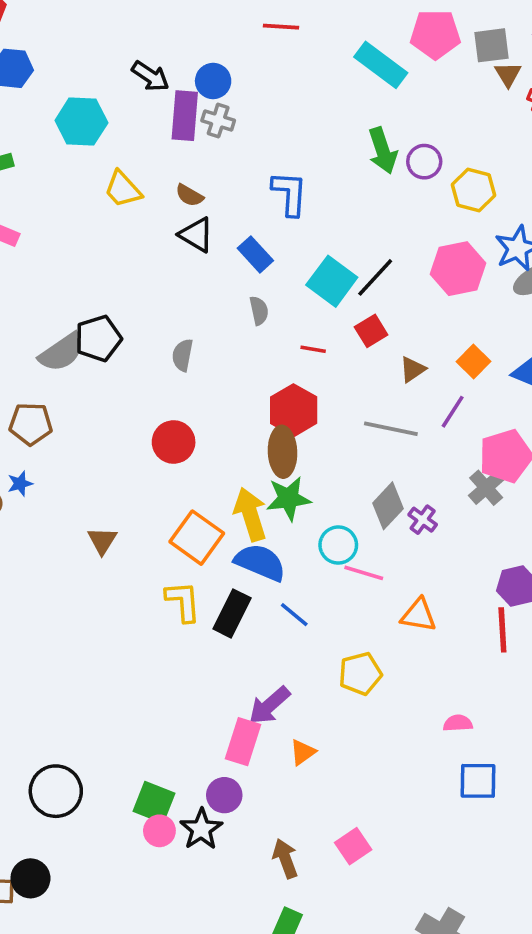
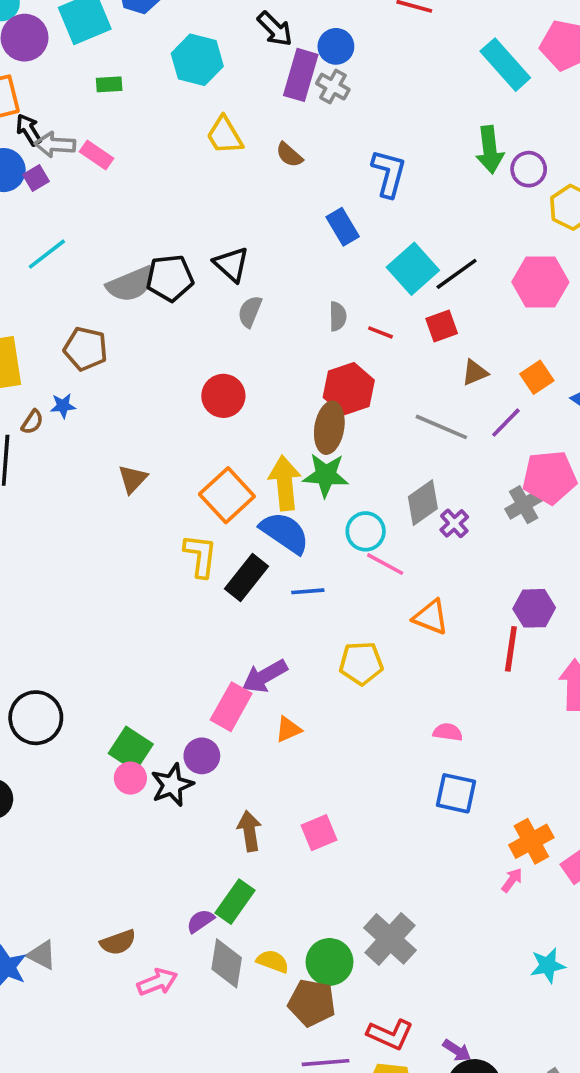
black triangle: (196, 235) -> (231, 264), moved
gray semicircle: (259, 311) -> (338, 316), moved
blue line: (294, 615) -> (308, 591), turned -56

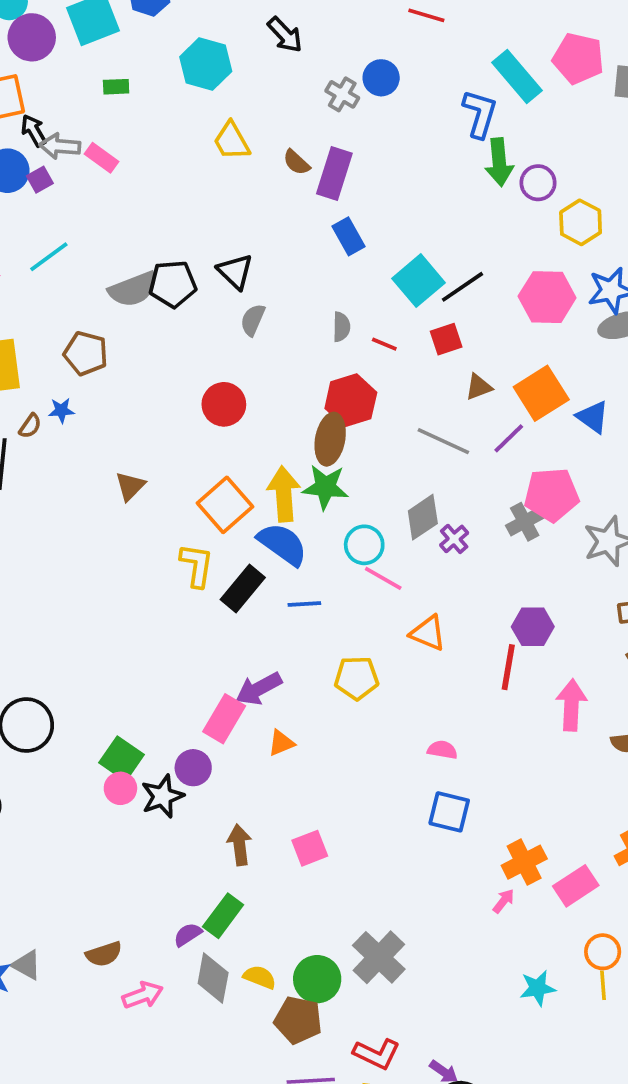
blue circle: (336, 46) -> (381, 78), moved
purple rectangle: (301, 75) -> (334, 174), moved
blue L-shape: (389, 173) -> (480, 114), moved
orange square: (537, 377) -> (541, 393), size x1.6

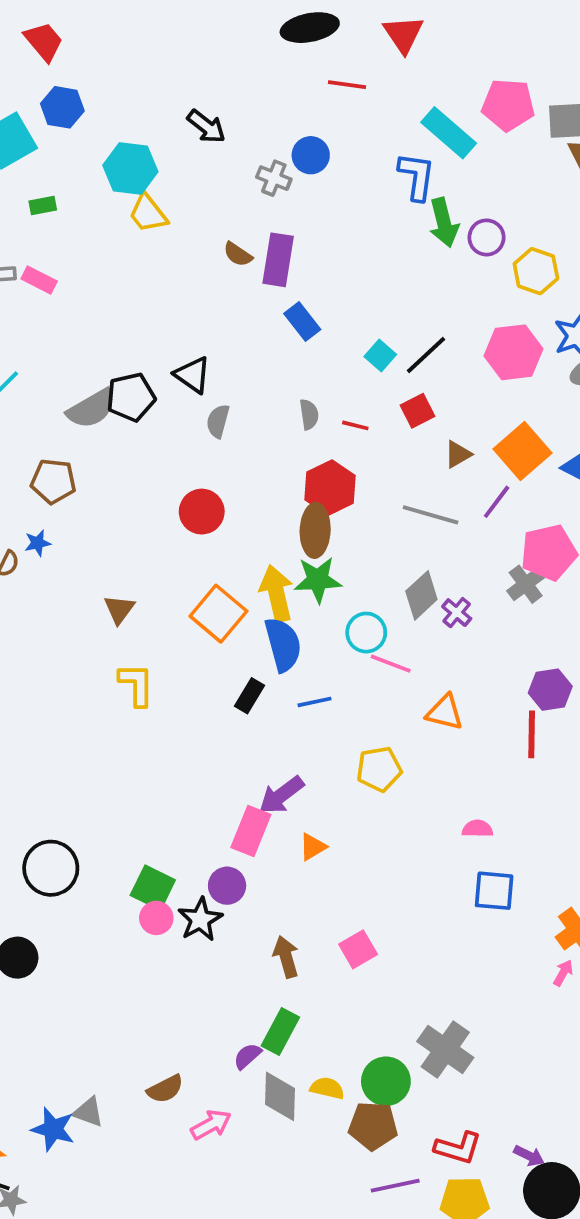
yellow trapezoid: (232, 141) -> (148, 213), moved
cyan square: (419, 281) -> (380, 355), size x0.6
blue semicircle: (282, 544) -> (283, 645), turned 48
yellow L-shape: (197, 565) -> (136, 685), moved
black rectangle: (243, 589) -> (249, 696), size x0.7

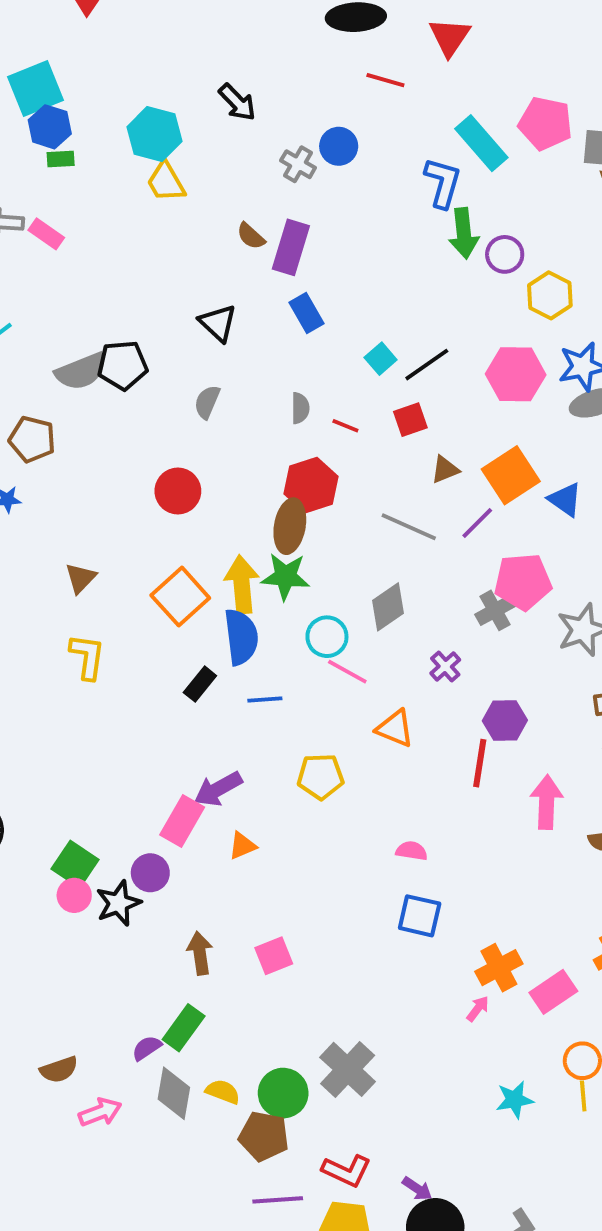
blue hexagon: (62, 107) -> (50, 127), moved
black triangle: (193, 375) -> (218, 323), moved
purple cross: (457, 613) -> (445, 667), moved

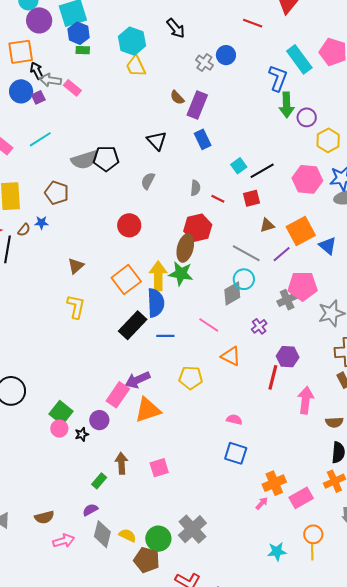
cyan circle: (327, 637) -> (244, 279), moved
black rectangle: (200, 684) -> (133, 325), size x1.6
orange triangle: (242, 846) -> (148, 410), size x1.8
black star: (118, 903) -> (82, 434), size x0.6
green rectangle: (184, 1028) -> (99, 481), moved, size x0.7

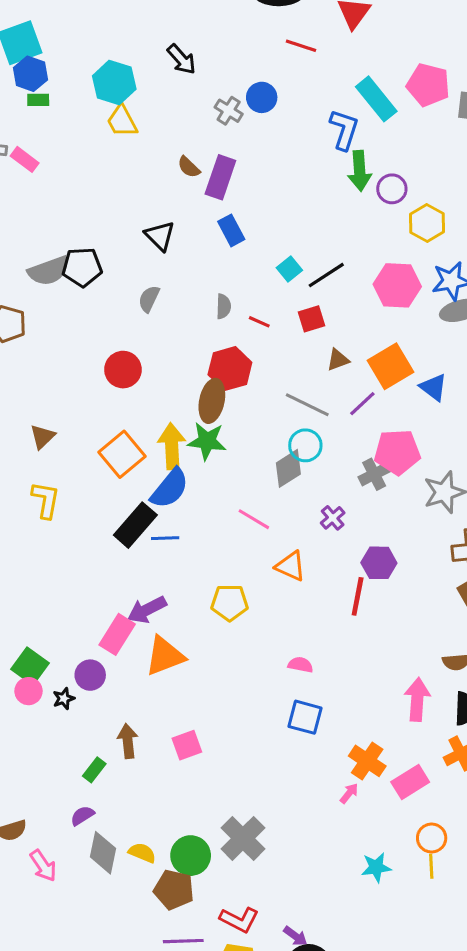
blue semicircle: (156, 303) -> (170, 488), turned 44
blue line: (165, 336) -> (165, 538), moved
pink arrow: (306, 400) -> (417, 700), moved
orange cross: (274, 483) -> (367, 761), turned -30
pink arrow: (64, 541) -> (43, 866), turned 75

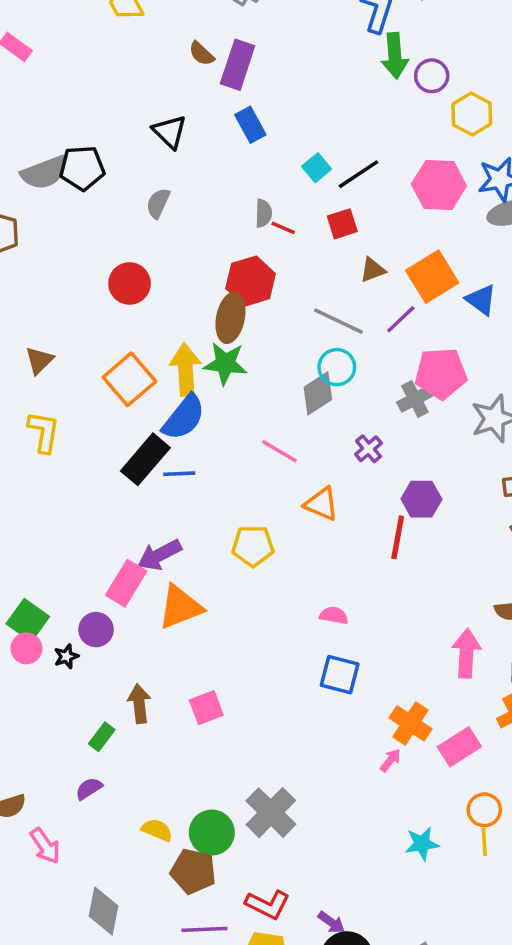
gray semicircle: (223, 306) -> (264, 213), moved
gray diamond: (103, 853) -> (104, 911), moved

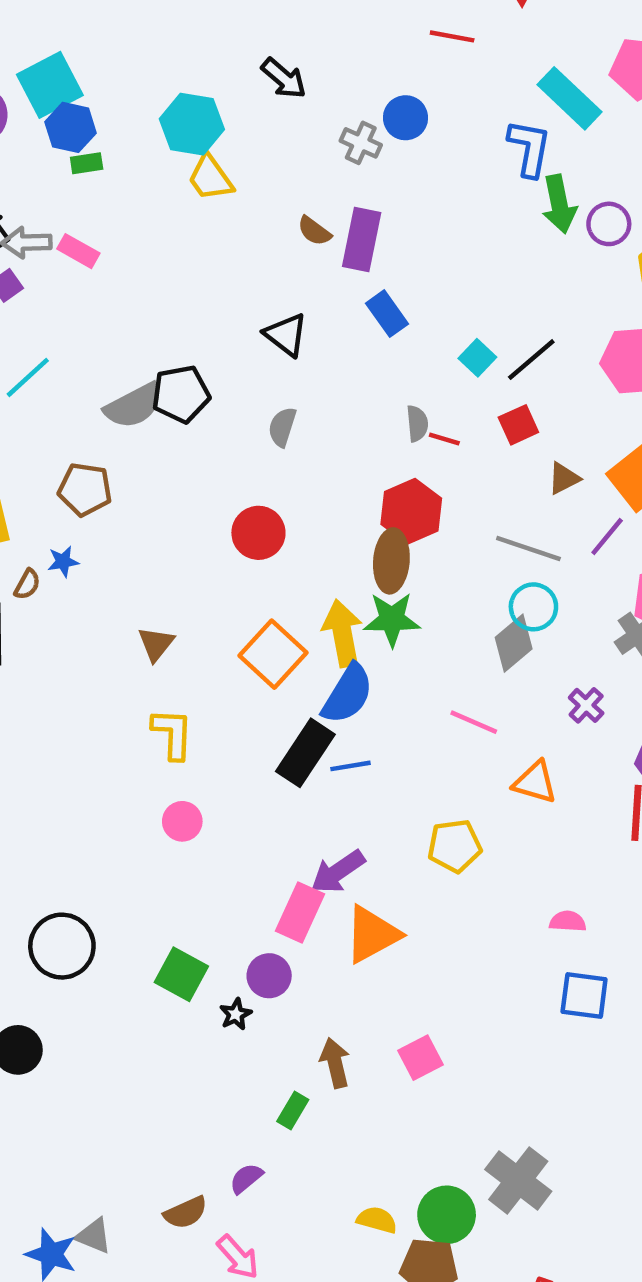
pink circle: (26, 648) -> (182, 821), moved
purple semicircle: (89, 789) -> (246, 1178), moved

